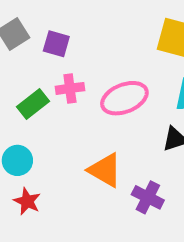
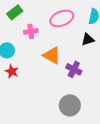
pink cross: (70, 88) -> (31, 31), moved
green rectangle: (33, 104) -> (15, 12), moved

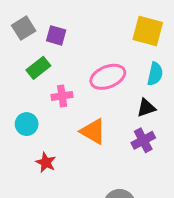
purple cross: (74, 69) -> (143, 140), moved, turned 35
red star: (12, 71) -> (46, 162), moved

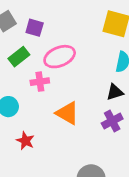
pink ellipse: (108, 77) -> (60, 57), moved

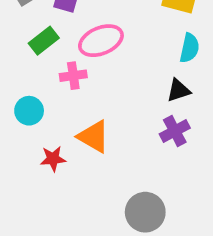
orange triangle: (67, 113) -> (94, 137), moved
red star: (25, 141) -> (53, 159), turned -30

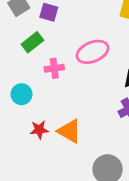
pink ellipse: (101, 41) -> (92, 52), moved
orange triangle: (94, 137) -> (69, 131), moved

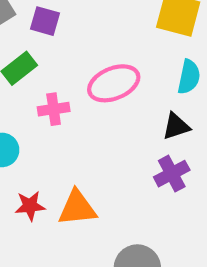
orange triangle: (69, 131) -> (77, 208), turned -36

